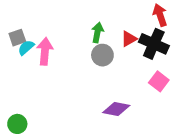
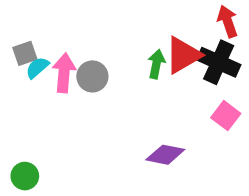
green arrow: (97, 33) -> (156, 64), moved
red triangle: (129, 39) -> (183, 55), size x1.6
gray circle: (102, 55) -> (92, 76), moved

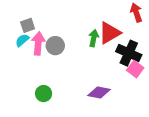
gray square: (25, 53) -> (28, 25), moved
black cross: (219, 62) -> (129, 53), moved
green circle: (25, 176) -> (44, 94), moved

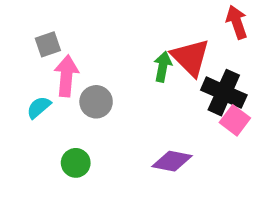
red triangle: (110, 33) -> (190, 57), turned -45
cyan semicircle: (22, 40) -> (39, 107), moved
gray circle: (55, 46) -> (96, 102), moved

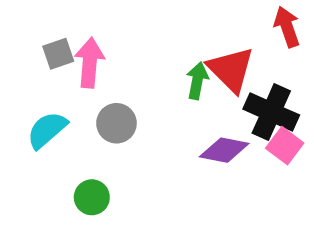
pink arrow: (66, 76) -> (90, 63), moved
cyan semicircle: (39, 107) -> (47, 130), size x1.4
purple diamond: (172, 161) -> (224, 150), moved

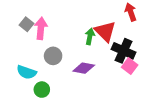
gray square: (58, 54) -> (27, 24), turned -32
cyan semicircle: (47, 130) -> (27, 72), moved, turned -120
purple diamond: (224, 150) -> (84, 68), moved

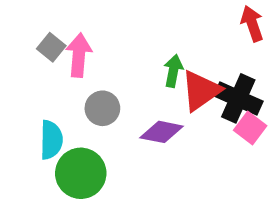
red triangle: (105, 31) -> (201, 91), moved, turned 40
cyan semicircle: (27, 72) -> (51, 140), turned -108
green circle: (42, 90) -> (81, 173), size x1.6

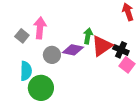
gray square: (51, 47) -> (22, 36), moved
black cross: (238, 98) -> (121, 50), size x0.7
purple diamond: (162, 132) -> (73, 50), moved

